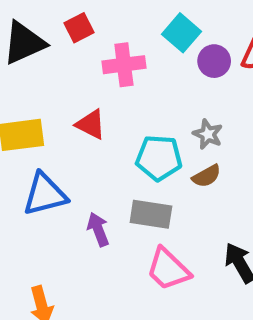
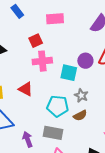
red square: (79, 28) -> (36, 41), moved
cyan square: (181, 33) -> (69, 73), moved, turned -30

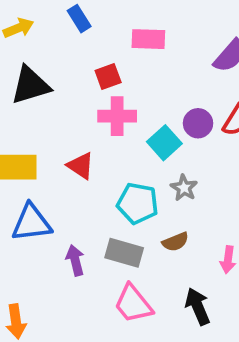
cyan square: (69, 73) -> (164, 143), turned 30
brown semicircle: (80, 115) -> (175, 242), moved

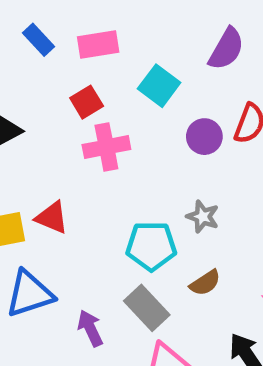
pink rectangle: (148, 39) -> (98, 44), moved
cyan square: (164, 143) -> (159, 86), moved
red triangle: (81, 166) -> (52, 218), moved
gray rectangle: (124, 253) -> (147, 308), turned 42

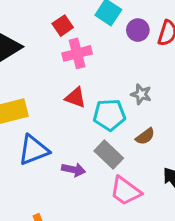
purple circle: (204, 137) -> (138, 30), moved
red triangle: (52, 218) -> (75, 98), moved
purple arrow: (90, 328) -> (74, 170), turned 130

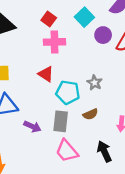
red square: (63, 26) -> (49, 19), turned -32
gray rectangle: (109, 154) -> (61, 121), turned 40

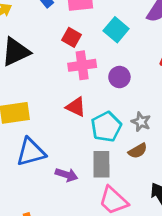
purple circle: (103, 35) -> (119, 77), moved
gray star: (95, 83) -> (141, 122), moved
cyan pentagon: (68, 92) -> (106, 127), turned -30

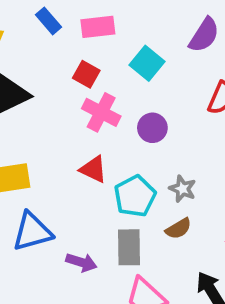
pink cross: (82, 65) -> (101, 112), turned 36

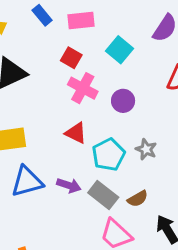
brown semicircle: (178, 229) -> (138, 199), moved
gray rectangle: (129, 247) -> (103, 195), turned -52
purple arrow: (81, 262) -> (69, 185), moved

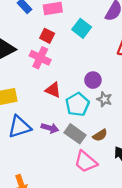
pink cross: (83, 88) -> (40, 58), moved
purple circle: (123, 101) -> (93, 80), moved

